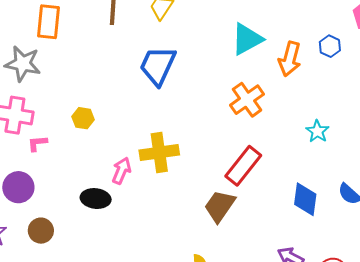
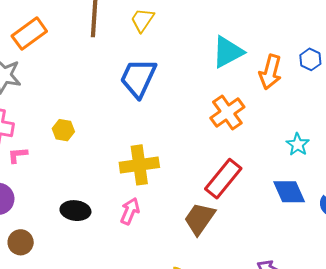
orange rectangle: (49, 22) -> (29, 34), turned 48
pink arrow: (121, 171) -> (130, 211), moved
blue diamond: (305, 199) -> (289, 192), moved, turned -32

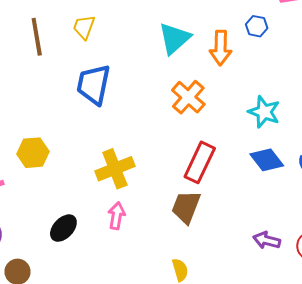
yellow hexagon: (63, 130) -> (33, 153), size x1.4
cyan star: (298, 144) -> (264, 112), size x1.4
black ellipse: (75, 211) -> (63, 228), turned -40

